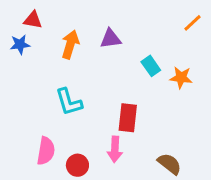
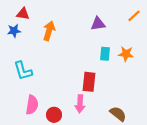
purple triangle: (111, 39) -> (98, 24), moved
cyan rectangle: (151, 66) -> (105, 54), moved, turned 40
cyan L-shape: (69, 102) -> (23, 71), moved

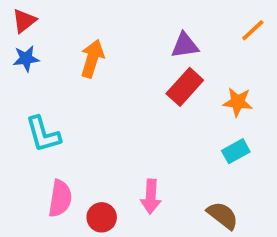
red triangle: (23, 14) -> (24, 21), moved, turned -48
cyan rectangle: (105, 54) -> (236, 151), moved, turned 56
red rectangle: (89, 82) -> (185, 87), moved, turned 36

